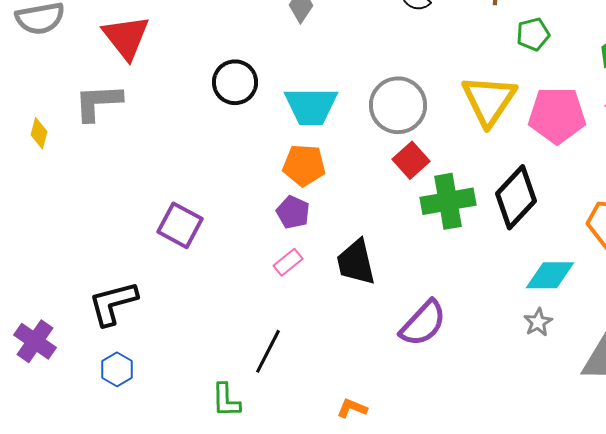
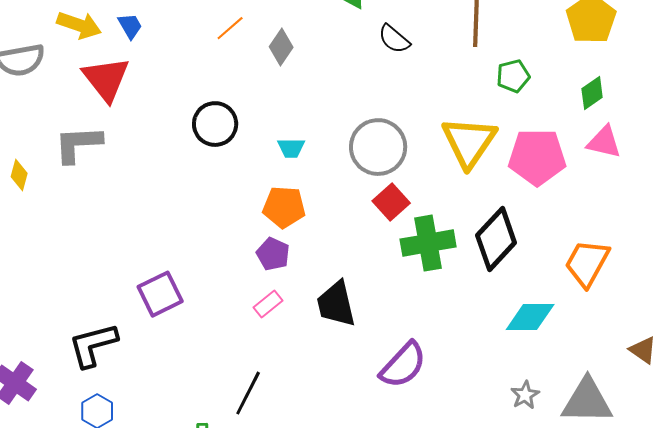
cyan trapezoid: (311, 106) -> (291, 148), size x0.5
purple square: (180, 225) -> (160, 294), moved, turned 36
gray star: (538, 322) -> (525, 395), moved

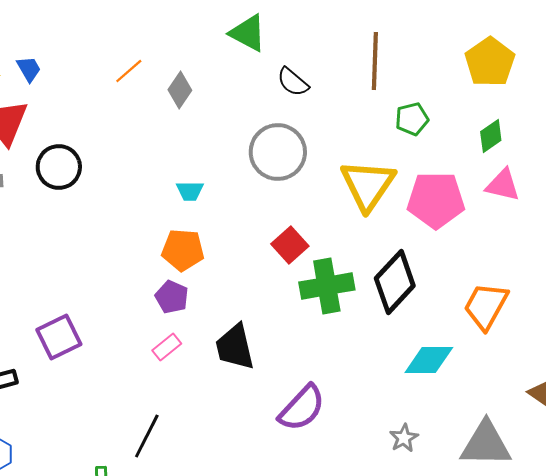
black circle: (215, 124) -> (59, 167), moved
gray circle: (378, 147) -> (278, 152), moved
gray star: (525, 395) -> (404, 438), moved

